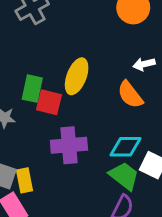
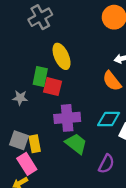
yellow ellipse: (77, 76) -> (62, 56), moved, turned -45
green trapezoid: (124, 176) -> (76, 144), moved

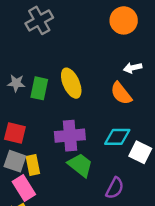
yellow ellipse: (62, 56) -> (71, 83), moved
red square: (53, 87) -> (15, 133), moved
gray star: (20, 98) -> (16, 83), moved

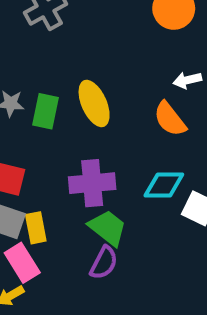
purple semicircle: (115, 188) -> (104, 263), moved

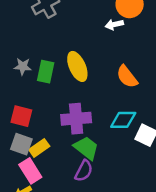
white arrow: (187, 80) -> (114, 24), moved
yellow rectangle: (36, 228) -> (39, 148), turned 66

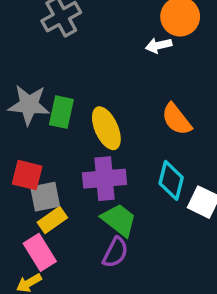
gray star: (23, 66) -> (29, 105), size x1.6
yellow ellipse: (77, 66) -> (106, 128), moved
cyan diamond: (123, 120) -> (171, 180), turned -76
gray square: (21, 144) -> (45, 197), moved, turned -30

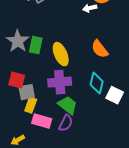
gray star: (29, 105) -> (18, 41), turned 30
yellow rectangle: (52, 220) -> (31, 105), turned -35
pink rectangle: (40, 252) -> (42, 121), moved, turned -42

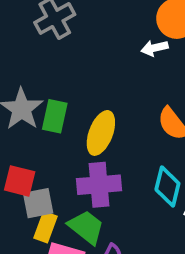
yellow ellipse: (61, 54) -> (101, 133), turned 45
green trapezoid: (68, 105) -> (86, 227), moved

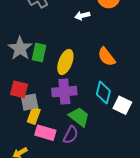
white arrow: (154, 48) -> (82, 16), moved
green trapezoid: (86, 227) -> (79, 117), moved

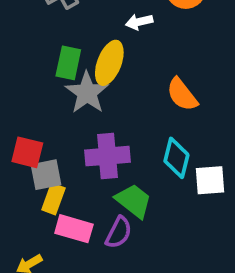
gray star: (20, 48) -> (87, 93), moved
green rectangle: (39, 53) -> (68, 63), moved
yellow ellipse: (65, 62) -> (109, 63), moved
white square: (122, 105) -> (210, 180), turned -30

